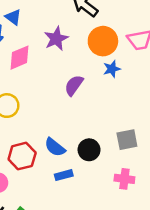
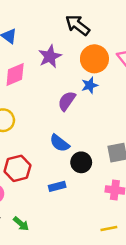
blue star: (112, 69) -> (90, 85), moved
blue semicircle: (55, 147) -> (60, 143), moved

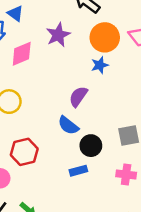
purple semicircle: (67, 101) -> (78, 97), moved
blue rectangle: (57, 186) -> (78, 171), moved

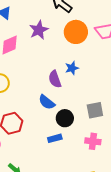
blue star: (100, 65) -> (72, 68), moved
purple semicircle: (78, 97) -> (55, 79), turned -54

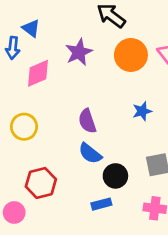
blue star: (72, 68) -> (142, 111), moved
purple semicircle: (55, 79) -> (87, 121), moved

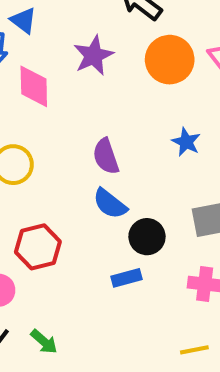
pink diamond: (38, 73) -> (34, 86), turned -68
blue star: (142, 111) -> (186, 142), turned -30

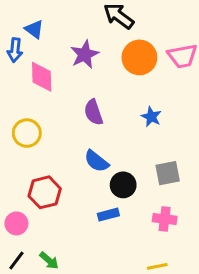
purple semicircle: (106, 156) -> (93, 112), moved

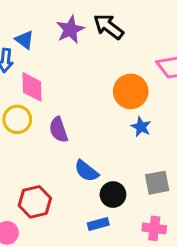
purple star: (85, 55) -> (70, 30), moved
orange circle: (139, 57) -> (131, 91), moved
purple semicircle: (93, 112) -> (58, 130), moved
yellow circle: (27, 133) -> (17, 119), moved

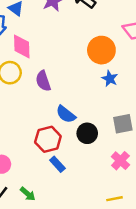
red hexagon: (35, 202) -> (48, 139), moved
blue rectangle: (98, 224) -> (57, 164), moved, turned 63
pink cross: (154, 228) -> (120, 161), turned 36

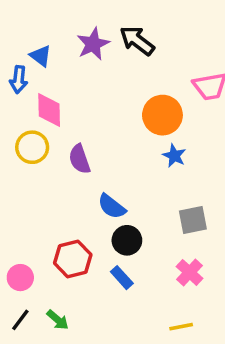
black circle: (87, 133) -> (127, 240), moved
red hexagon: (48, 139) -> (73, 259), moved
blue rectangle: (57, 164) -> (122, 278), moved

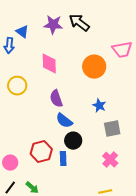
purple star: (93, 44) -> (53, 25), turned 30
pink diamond: (49, 110) -> (49, 64), moved
blue star: (174, 156) -> (99, 106), moved
purple semicircle: (80, 159) -> (56, 99), moved
blue rectangle: (122, 278) -> (63, 159), moved, turned 40

